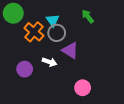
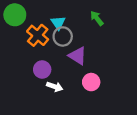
white arrow: (49, 62) -> (55, 87), moved
purple circle: (25, 69) -> (42, 69), moved
pink circle: (83, 88) -> (91, 82), moved

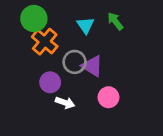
green circle: (15, 15) -> (34, 19), moved
cyan triangle: (58, 23) -> (85, 25), moved
gray circle: (63, 36) -> (75, 62), moved

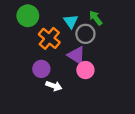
orange cross: (45, 42) -> (49, 38), moved
gray circle: (75, 62) -> (85, 34), moved
pink circle: (108, 97) -> (85, 70), moved

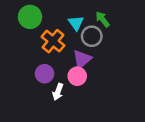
purple triangle: (76, 55) -> (82, 59), turned 48
pink circle: (85, 70) -> (77, 76), moved
white arrow: (54, 86) -> (58, 92), turned 91

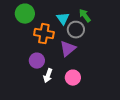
orange cross: (53, 41) -> (44, 34), turned -30
pink circle: (77, 76) -> (73, 78), moved

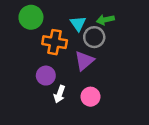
green arrow: (85, 16) -> (105, 20), turned -64

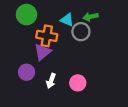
cyan triangle: (78, 23) -> (67, 20), turned -32
purple triangle: (84, 61) -> (43, 52), moved
purple circle: (46, 76) -> (27, 72), moved

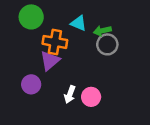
green arrow: (91, 17) -> (102, 31), moved
gray circle: (81, 32) -> (107, 44), moved
white arrow: (51, 81) -> (70, 94), moved

